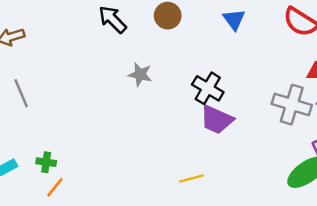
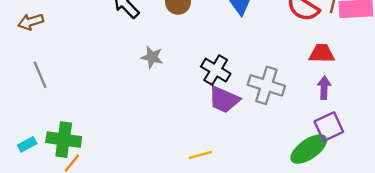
gray cross: (292, 105) -> (266, 85), moved
green cross: (46, 162) -> (64, 140), size x1.8

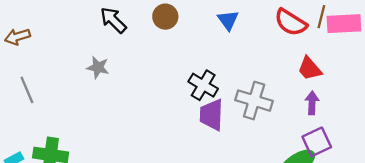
red trapezoid: (322, 54) -> (310, 69), turned -132
gray star: (152, 57) -> (98, 67), moved
purple trapezoid: (224, 100) -> (211, 115), turned 68

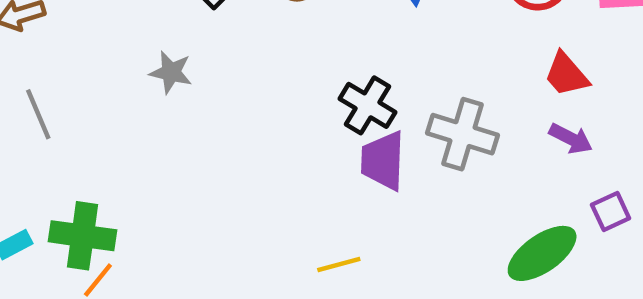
purple arrow: (312, 103) -> (571, 139), turned 115
purple square: (317, 142) -> (611, 211), moved, size x0.7

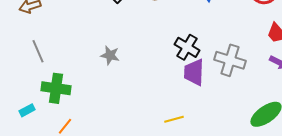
gray star: (171, 72) -> (110, 55), moved
green cross: (83, 236) -> (56, 88), moved

